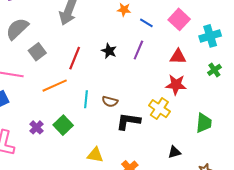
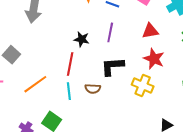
red line: (75, 58) -> (70, 64), moved
red star: (176, 85) -> (154, 59), turned 30
black L-shape: (128, 121) -> (112, 66), moved

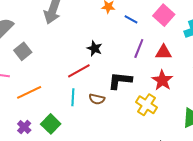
purple line: (110, 32) -> (139, 48), moved
red line: (70, 64) -> (79, 71), turned 40
orange line: (35, 84) -> (29, 92), moved

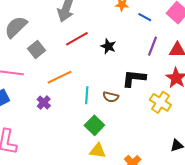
red line: (79, 71) -> (77, 39), moved
orange line: (29, 92) -> (60, 77), moved
green square: (51, 124) -> (94, 125), moved
purple cross: (24, 127) -> (44, 103), moved

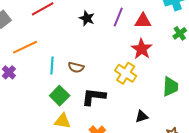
black star: (108, 46) -> (87, 18), moved
black L-shape: (134, 78) -> (94, 97), moved

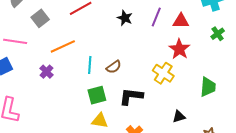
brown semicircle: (76, 67) -> (114, 67), turned -49
green square: (60, 96) -> (97, 95), turned 30

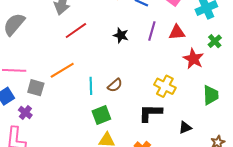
gray square: (40, 18) -> (36, 88), moved, turned -30
red star: (179, 49) -> (193, 59), moved
purple cross: (47, 72) -> (25, 113), moved
black L-shape: (131, 96) -> (150, 113), moved

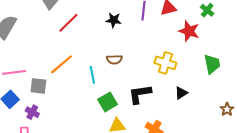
brown semicircle: (115, 85) -> (114, 59), moved, turned 49
black L-shape: (150, 113) -> (140, 94), moved
black triangle: (185, 128) -> (181, 93), moved

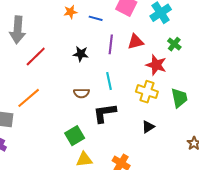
yellow cross: (165, 63) -> (147, 92), moved
cyan line: (92, 75) -> (109, 81), moved
black L-shape: (140, 94) -> (105, 113), moved

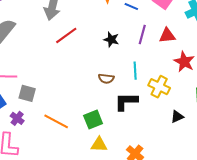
yellow cross: (147, 92) -> (159, 87), moved
orange line: (29, 98) -> (56, 121), moved, turned 60
black triangle: (148, 127) -> (177, 117), moved

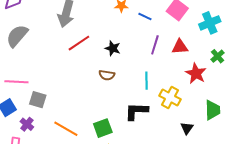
black star: (111, 40) -> (113, 48), moved
brown semicircle: (106, 79) -> (107, 75), moved
black triangle: (177, 117) -> (187, 128), turned -32

